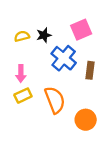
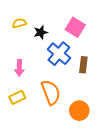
pink square: (81, 30) -> (75, 27), turned -36
yellow semicircle: (22, 36) -> (19, 23), moved
yellow rectangle: (23, 96) -> (17, 97), moved

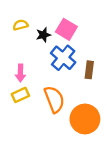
pink square: (75, 27) -> (66, 29), moved
yellow rectangle: (17, 97) -> (20, 95), moved
orange circle: (79, 111) -> (85, 119), size x1.4

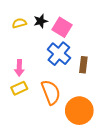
black star: (43, 35) -> (41, 21), moved

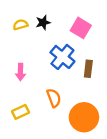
pink square: (62, 27) -> (81, 28), moved
yellow rectangle: (19, 88) -> (20, 112), moved
orange semicircle: (51, 92) -> (54, 98), size x0.7

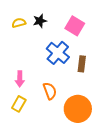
pink arrow: (20, 72) -> (20, 79), moved
yellow rectangle: (20, 112) -> (19, 104), turned -35

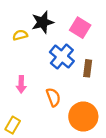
black star: (40, 21) -> (43, 22), size x1.5
yellow semicircle: (19, 23) -> (20, 35), moved
yellow rectangle: (19, 104) -> (13, 125), moved

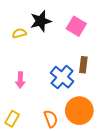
blue cross: (62, 57) -> (62, 77), moved
orange semicircle: (53, 97) -> (51, 119), moved

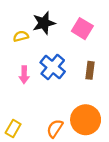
blue cross: (62, 77) -> (53, 67), moved
pink arrow: (20, 80) -> (24, 75), moved
orange semicircle: (51, 119) -> (55, 129), turned -126

